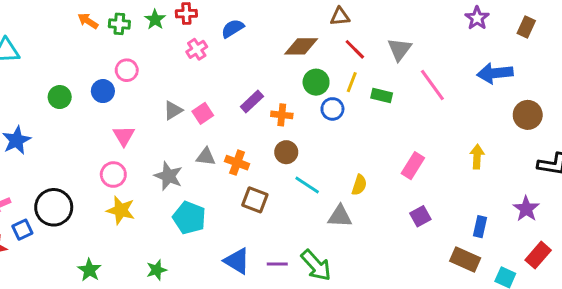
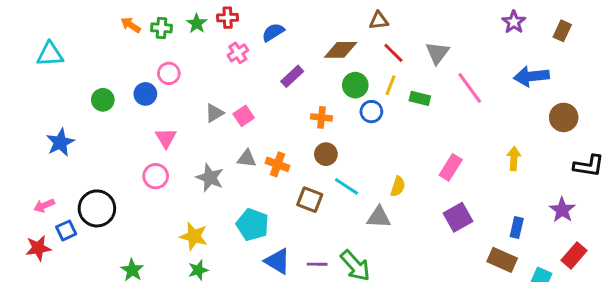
purple rectangle: (252, 101) -> (292, 76), moved
brown square: (255, 200) -> (310, 200), moved
yellow star: (121, 210) -> (194, 236), moved
purple square: (420, 216) -> (458, 217), size x1.4
cyan pentagon: (189, 218) -> (253, 225), moved

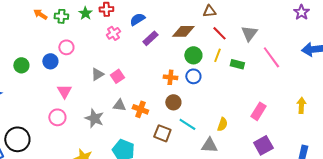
purple rectangle: (292, 76) -> (150, 38), moved
blue circle: (371, 112) -> (193, 76), moved

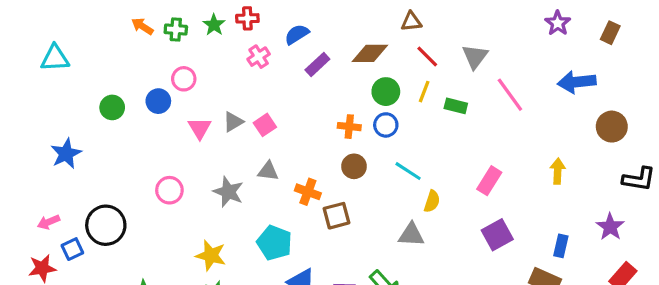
pink triangle: (64, 91) -> (200, 128), moved
orange cross: (140, 109) -> (308, 192), moved
cyan line: (187, 124) -> (408, 171), moved
brown square: (162, 133) -> (337, 216), turned -36

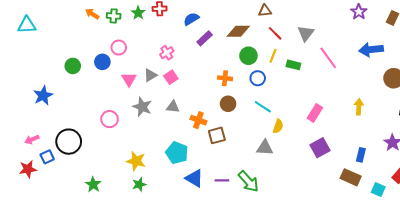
pink cross: (259, 57) -> (167, 53), moved
cyan triangle: (55, 58) -> (27, 25), moved
blue circle: (386, 125) -> (258, 78), moved
gray star: (228, 192) -> (142, 107), moved

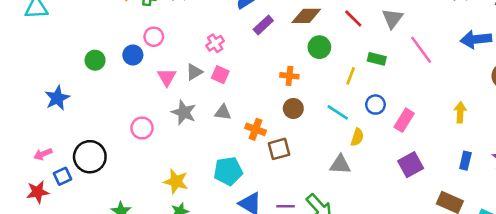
yellow line: (273, 56) -> (351, 76), moved
pink square: (171, 77) -> (220, 75), turned -32
blue circle: (258, 78) -> (375, 105), moved
cyan pentagon: (177, 153) -> (228, 171), turned -30
blue rectangle: (361, 155) -> (465, 161), moved

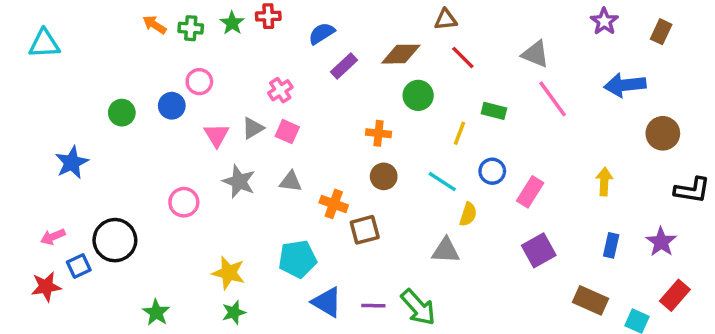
gray triangle: (392, 18) -> (535, 54), moved, turned -45

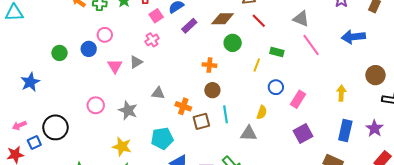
pink square: (287, 132) -> (156, 16), moved, turned 32
brown circle: (663, 133) -> (375, 75), moved
gray star: (239, 182) -> (128, 110), moved
cyan line: (442, 182) -> (226, 114), moved, turned 48
blue rectangle: (611, 245) -> (345, 130), size x1.5

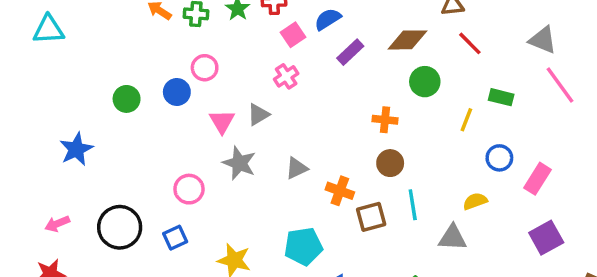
gray triangle: (158, 93) -> (297, 168), turned -32
gray star: (128, 110) -> (239, 163), moved
yellow semicircle: (262, 112) -> (475, 201), turned -128
blue square: (34, 143) -> (175, 238), moved

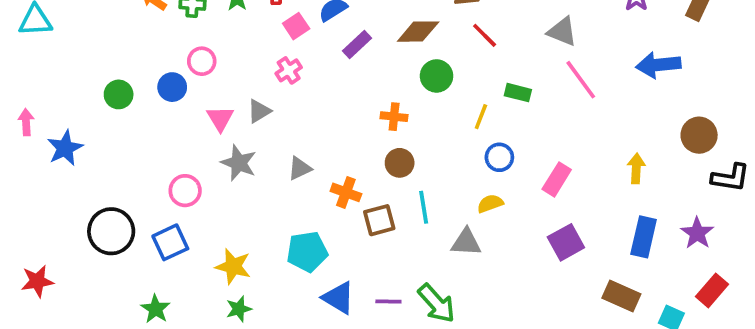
blue circle: (499, 158) -> (499, 157), moved
pink arrow: (57, 224) -> (26, 122), moved, turned 110
blue square: (175, 238) -> (170, 242), size x1.4

